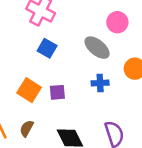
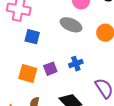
blue cross: (100, 83) -> (76, 64), moved

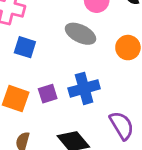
blue cross: (76, 64) -> (84, 88), size x1.5

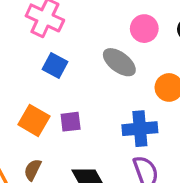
blue cross: (84, 88) -> (140, 129), moved

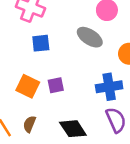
blue square: (55, 66) -> (41, 43), turned -30

